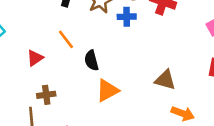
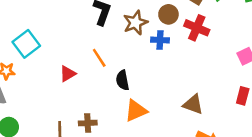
brown cross: (46, 95) -> (88, 123), moved

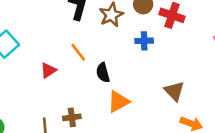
blue cross: (160, 40) -> (144, 41), moved
brown triangle: (193, 104) -> (174, 91), turned 30

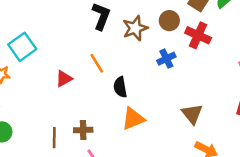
blue cross: (144, 41) -> (166, 59), turned -30

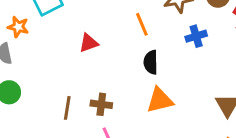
blue cross: (166, 59) -> (196, 36), moved
orange line: (97, 63) -> (142, 24), moved

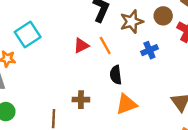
red triangle: (89, 43) -> (81, 46), moved
brown cross: (101, 104) -> (81, 100), moved

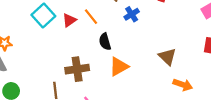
cyan square: (28, 34) -> (43, 15), moved
brown cross: (81, 100) -> (77, 69), size x1.5

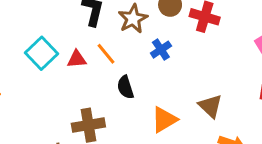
red triangle: (69, 20) -> (77, 59), turned 32
orange triangle: (119, 67) -> (164, 120), moved

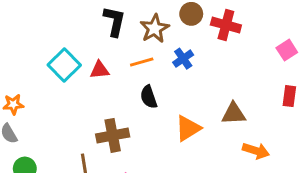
orange line: (106, 54) -> (142, 62), moved, turned -65
brown triangle: (210, 106) -> (234, 114), turned -45

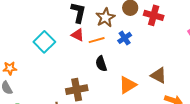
red triangle: (99, 70) -> (78, 35), moved, turned 32
brown triangle: (234, 114) -> (159, 75), turned 30

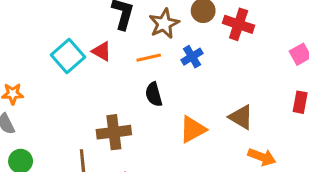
red triangle: (78, 35) -> (102, 51), moved

